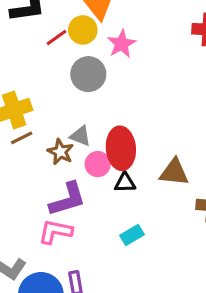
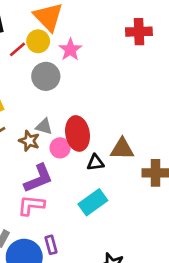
black triangle: (125, 183) -> (95, 163), moved
cyan rectangle: (132, 235) -> (93, 202), size x1.5

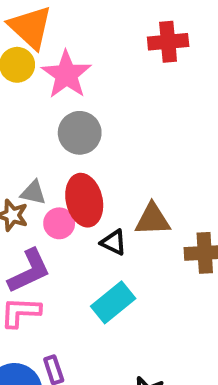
pink star: (70, 50) -> (66, 75), size x1.4
gray circle: (46, 76) -> (80, 133), moved
black triangle: (95, 163) -> (114, 242), turned 36

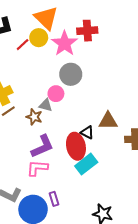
red cross: (168, 42) -> (87, 31), moved
red ellipse: (84, 200) -> (76, 146), moved
pink circle: (59, 223) -> (56, 94), moved

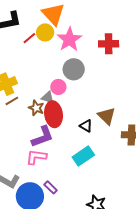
red cross: (87, 31) -> (109, 44), moved
brown triangle: (108, 121) -> (107, 116), turned 42
red ellipse: (76, 146) -> (54, 114), moved
purple rectangle: (54, 199) -> (51, 187), turned -32

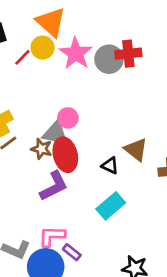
gray circle: (74, 69) -> (109, 59), moved
gray triangle: (48, 97) -> (55, 133), size x1.5
pink L-shape: (36, 157) -> (52, 236), moved

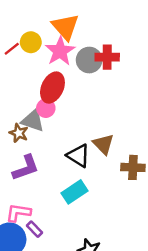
orange triangle: (51, 22) -> (65, 27), moved
red ellipse: (65, 155) -> (52, 88), moved, turned 32
black triangle: (110, 166) -> (78, 156), size x1.5

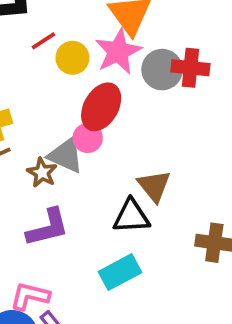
yellow circle: (31, 42) -> (72, 58), moved
brown triangle: (103, 144) -> (154, 186), moved
black triangle: (78, 156) -> (131, 216), turned -40

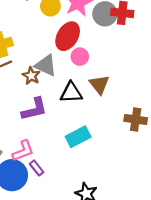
pink circle: (88, 138) -> (80, 57), moved
black triangle: (131, 216) -> (71, 93), moved
pink L-shape: (30, 296) -> (23, 151), turned 145

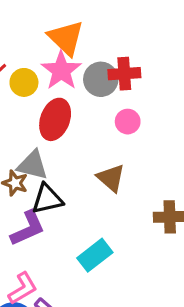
pink circle: (80, 57) -> (128, 122), moved
black triangle: (71, 93) -> (47, 199), moved

